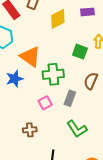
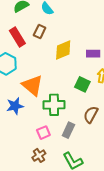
purple rectangle: (88, 12) -> (93, 54), moved
brown cross: (30, 130) -> (39, 155), moved, turned -32

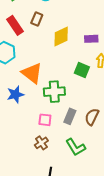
brown semicircle: (91, 115) -> (92, 117), moved
pink square: (43, 133) -> (45, 120), turned 32

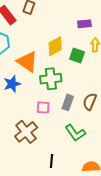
yellow diamond: (61, 36) -> (55, 46), moved
brown cross: (41, 143) -> (26, 132), moved, size x1.6

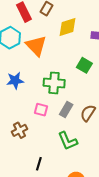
yellow diamond: (55, 46) -> (68, 27), moved
orange triangle: (27, 62) -> (36, 46), moved
brown cross: (26, 132) -> (20, 130), size x0.7

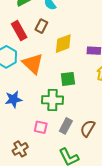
green square: (84, 65) -> (68, 79), moved, turned -35

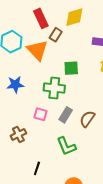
brown rectangle: (41, 26) -> (56, 35), moved
red rectangle: (19, 31) -> (41, 18), moved
yellow diamond: (63, 44) -> (74, 17), moved

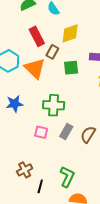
green square: (71, 68) -> (71, 68), moved
brown cross: (18, 134) -> (25, 170), moved
green L-shape: (66, 146) -> (67, 177), moved, turned -130

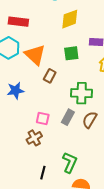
red rectangle: (37, 36) -> (18, 22), moved, turned -54
brown rectangle: (52, 52) -> (50, 76), moved
green cross: (54, 105) -> (82, 93), moved
brown cross: (25, 170) -> (34, 138), moved

